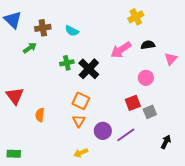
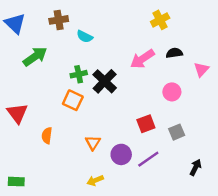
brown cross: (43, 28) -> (59, 20), moved
green arrow: (30, 48) -> (35, 57), size x1.5
orange square: (81, 101) -> (73, 100), moved
red square: (133, 103) -> (146, 124), moved

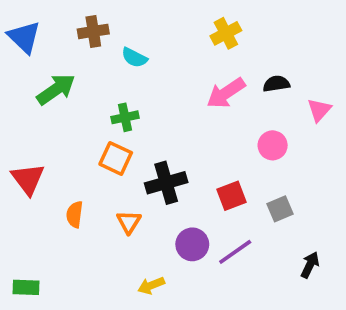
yellow cross: (160, 20) -> (226, 33), moved
black cross: (105, 81) -> (166, 183), moved, turned 30
orange triangle: (93, 143) -> (129, 222), moved

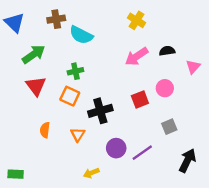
yellow cross: (226, 33) -> (137, 20), turned -30
cyan semicircle: (134, 58) -> (81, 35), size x1.5
red triangle: (28, 179) -> (36, 86), moved
red square: (231, 196) -> (140, 99), moved
black arrow: (310, 265) -> (187, 161), size x1.5

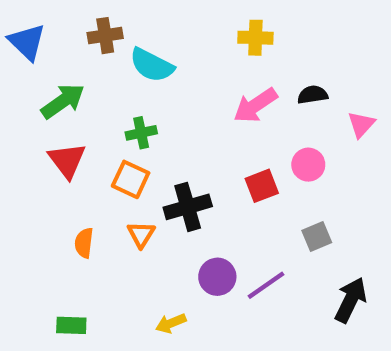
yellow cross: (137, 20) -> (255, 38), turned -30
orange triangle: (78, 135) -> (141, 234), moved
green rectangle: (16, 174) -> (71, 325), moved

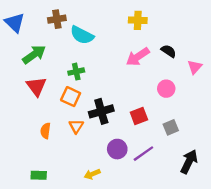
black semicircle: (313, 95) -> (169, 51), turned 42
red square: (262, 186) -> (139, 116), moved

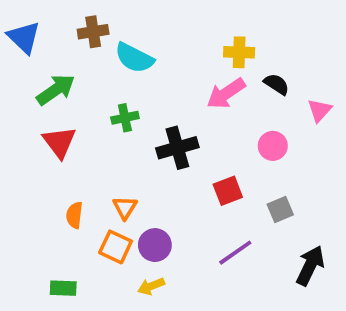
yellow cross: (138, 20) -> (239, 52), moved
orange square: (71, 97) -> (116, 247), moved
black cross: (101, 111) -> (177, 148), moved
purple circle: (117, 149) -> (155, 245), moved

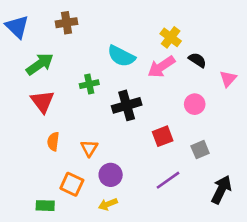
yellow cross: (239, 52) -> (171, 37), turned 35
cyan semicircle: (134, 58) -> (121, 56), moved
orange semicircle: (74, 215) -> (53, 142), moved
orange square: (116, 247) -> (72, 184), moved

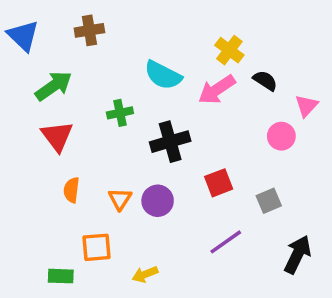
pink circle: (195, 104) -> (281, 136), moved
purple circle: (111, 175) -> (158, 201), moved
orange square: (72, 184) -> (97, 247), turned -30

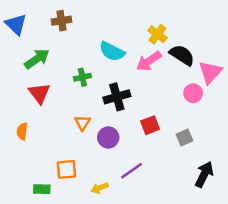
black semicircle: (265, 81) -> (182, 55), size x1.5
pink triangle: (306, 106) -> (210, 72), size x1.5
orange semicircle: (72, 190) -> (22, 131), moved
orange triangle: (120, 199) -> (82, 123), moved
purple line: (226, 242) -> (132, 171), moved

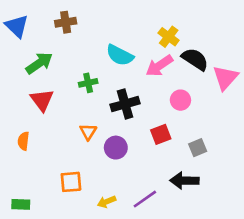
pink circle: (193, 93) -> (180, 100), moved
purple line: (132, 171) -> (145, 199), moved
black arrow: (204, 174) -> (184, 181), moved, turned -115
green rectangle: (42, 189) -> (21, 204), moved

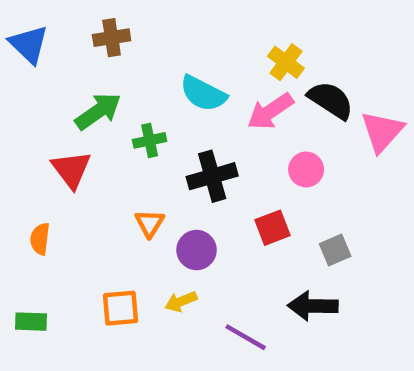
green arrow: (39, 63) -> (98, 111), moved
purple line: (145, 199) -> (246, 337), turned 65
yellow arrow: (107, 202) -> (181, 301), moved
green rectangle: (21, 204) -> (31, 322), moved

